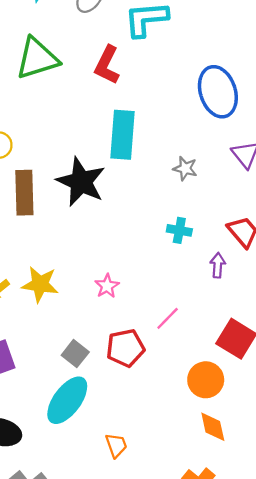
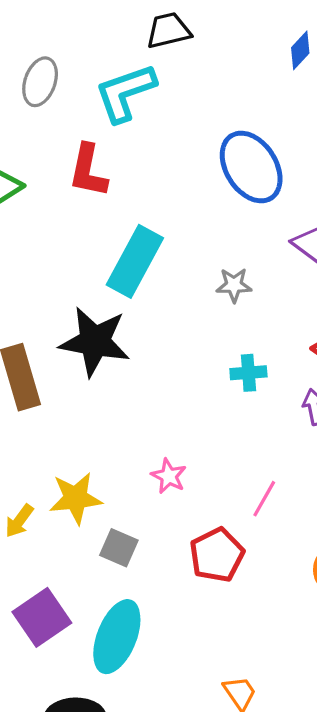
cyan rectangle: (122, 135) -> (135, 261), turned 39
gray square: (75, 354) -> (119, 548), moved
cyan ellipse: (67, 400) -> (117, 637), moved

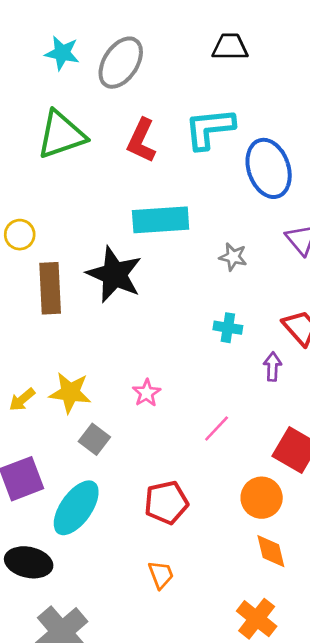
gray ellipse: (40, 82) -> (121, 63), size x1.4
cyan L-shape: (125, 93) -> (210, 128), moved
cyan rectangle: (135, 261) -> (161, 220), turned 44
red pentagon: (217, 555) -> (166, 503), moved

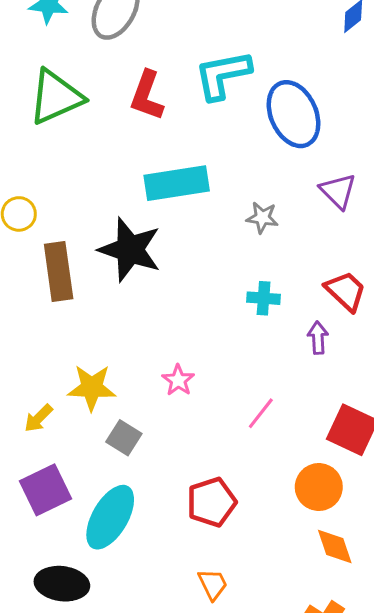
yellow arrow: (22, 400) -> (38, 418), moved

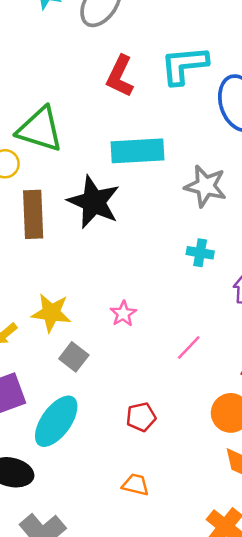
green triangle: (56, 97) -> (40, 129), moved, turned 36
gray star: (262, 218) -> (206, 186), size x1.6
red pentagon: (211, 502) -> (141, 417), size x0.7
orange trapezoid: (213, 584) -> (136, 485), turned -56

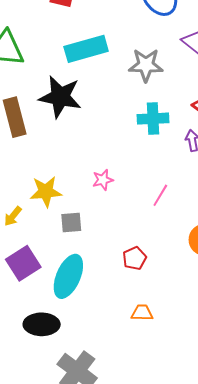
cyan cross: (200, 253) -> (153, 119), size x1.4
pink star: (123, 314) -> (103, 180), turned 30
gray square: (74, 357) -> (71, 222), turned -30

